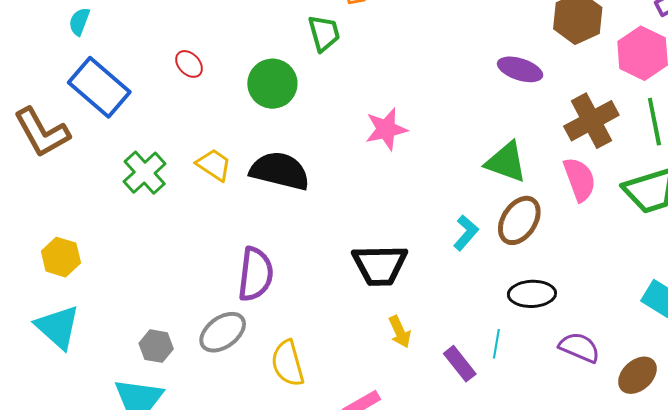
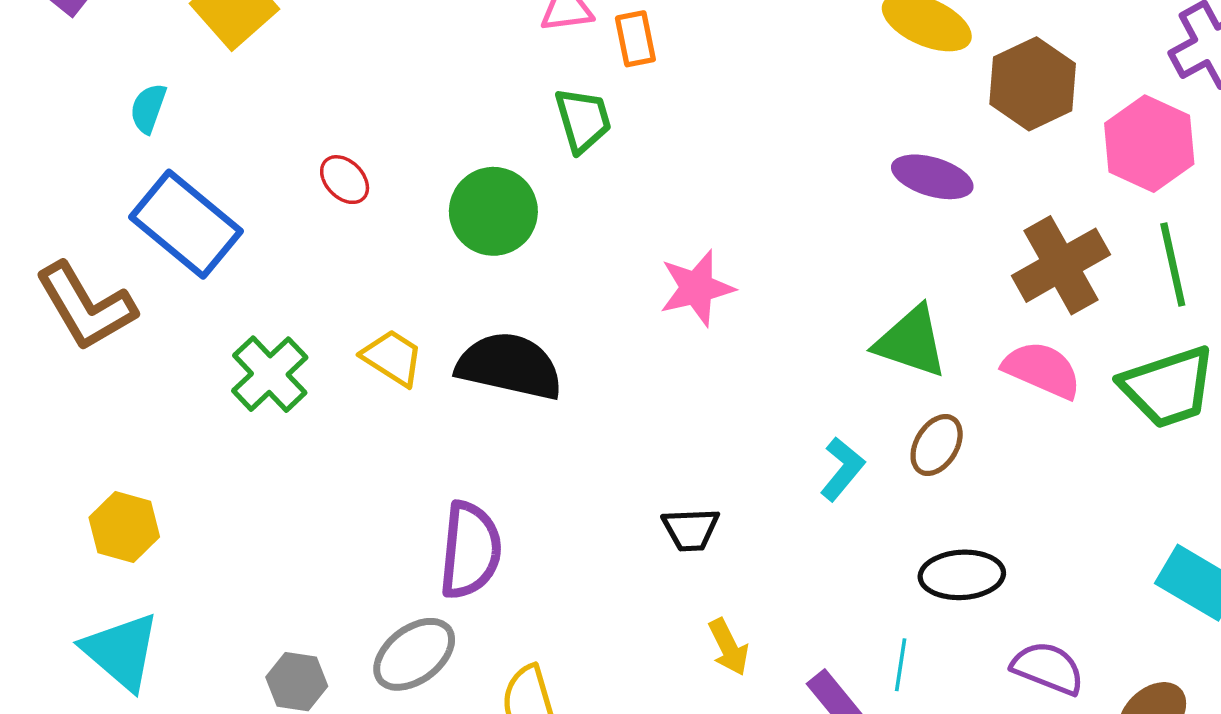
pink semicircle: (580, 179) -> (1042, 370), turned -45
brown ellipse: (519, 220) -> (937, 445), size x0.7
black trapezoid: (380, 265) -> (691, 529), size x0.6

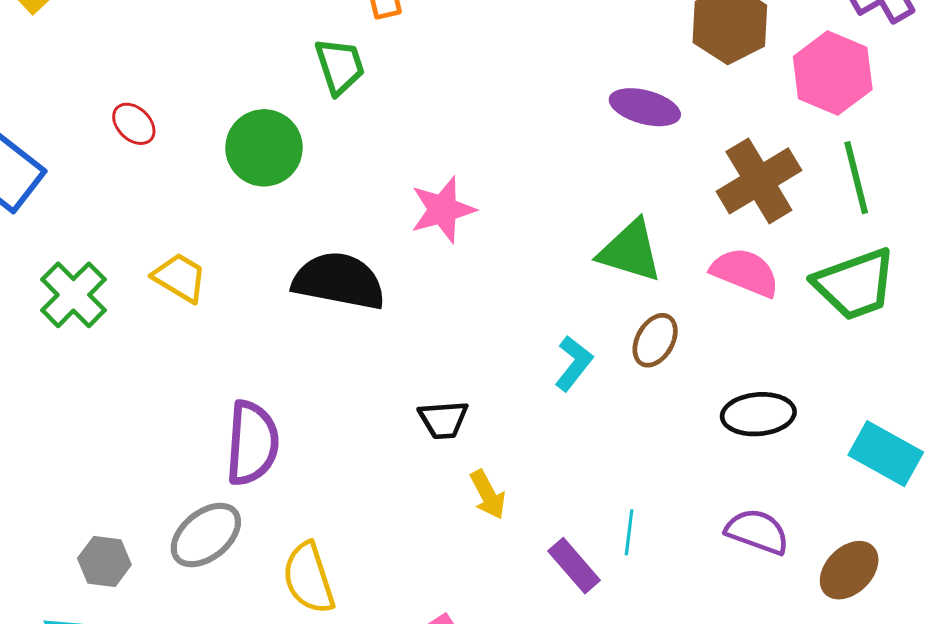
black semicircle: (510, 366) -> (339, 281), moved
black ellipse: (962, 575) -> (758, 414), moved
yellow arrow: (728, 647) -> (488, 495), moved

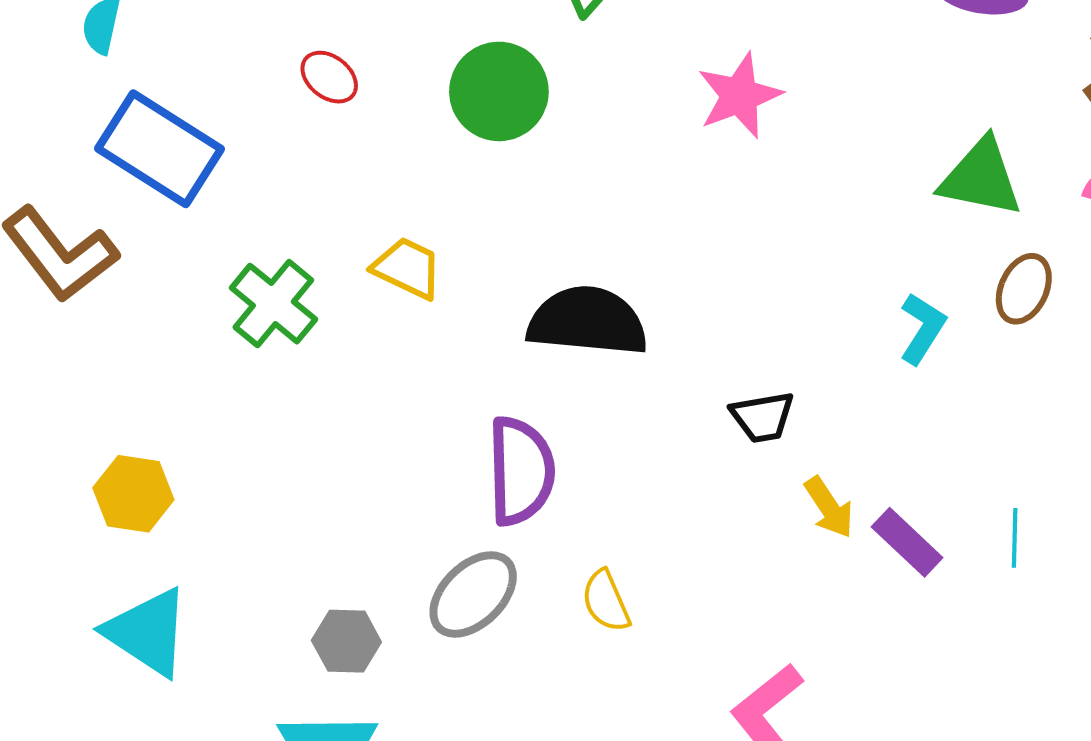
pink star: (443, 210) -> (739, 96), moved
black semicircle: (339, 281) -> (588, 321), moved
purple rectangle: (574, 566) -> (907, 542), moved
yellow semicircle: (309, 578) -> (606, 601), moved, size x0.7

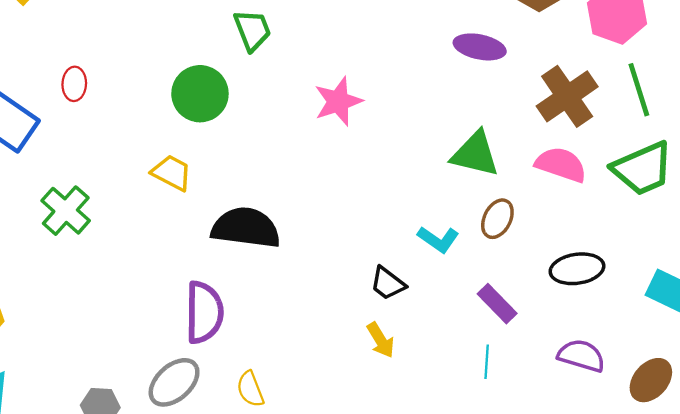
red ellipse: (329, 77) -> (74, 84), moved, turned 52
yellow trapezoid: (407, 268) -> (172, 173), moved
cyan L-shape: (922, 328) -> (438, 239), turned 90
black trapezoid: (763, 417) -> (388, 283), moved, turned 45
purple rectangle: (907, 542) -> (497, 304), moved

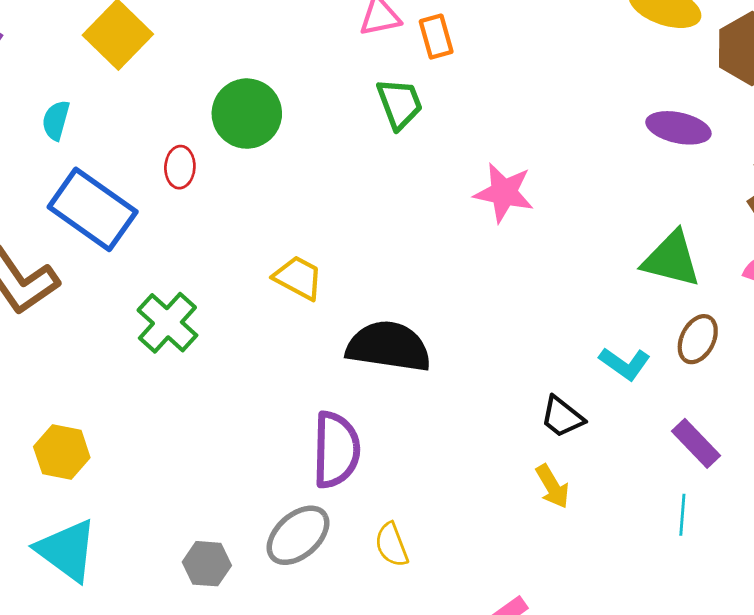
green circle: (200, 94) -> (247, 114), moved
pink star: (338, 101) -> (504, 193), turned 30

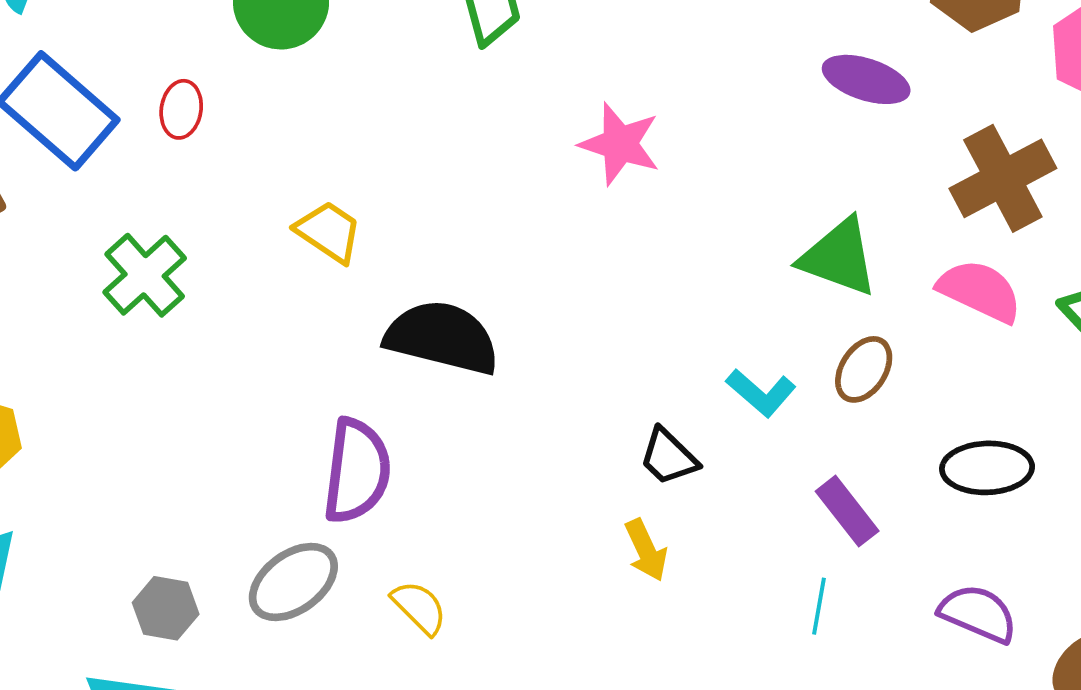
red ellipse: (180, 167) -> (181, 109), moved
yellow semicircle: (392, 545) -> (419, 608), turned 150

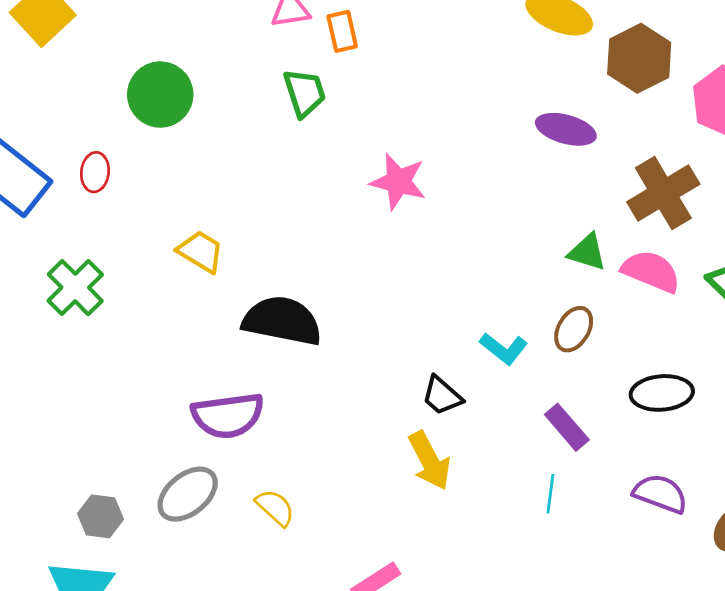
green triangle: (839, 257) -> (587, 252), moved, size x0.7
purple semicircle: (357, 471) -> (228, 415), turned 78
yellow arrow: (646, 550) -> (430, 461), size x1.4

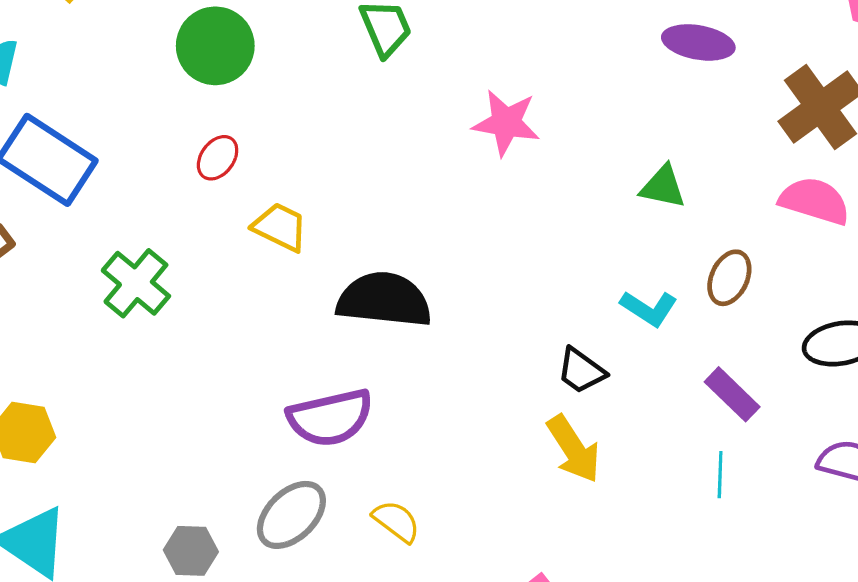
red ellipse: (95, 172) -> (218, 158), moved, turned 36
green triangle: (587, 252) -> (663, 187), moved

